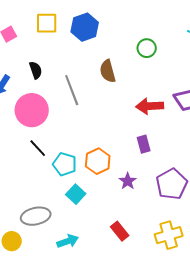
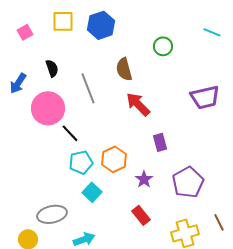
red arrow: (150, 106) -> (138, 104), moved, turned 48
black line: (38, 148) -> (70, 133), moved
cyan pentagon: (65, 164) -> (81, 162), turned -30
red rectangle: (120, 231) -> (141, 215), moved

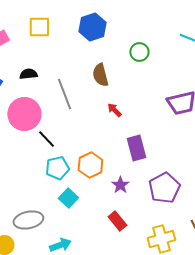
blue hexagon: (101, 25) -> (92, 27), moved
black semicircle: (52, 68) -> (28, 74), turned -78
red arrow: (138, 104) -> (114, 110), size x0.6
purple rectangle: (160, 142) -> (136, 148), size x1.4

